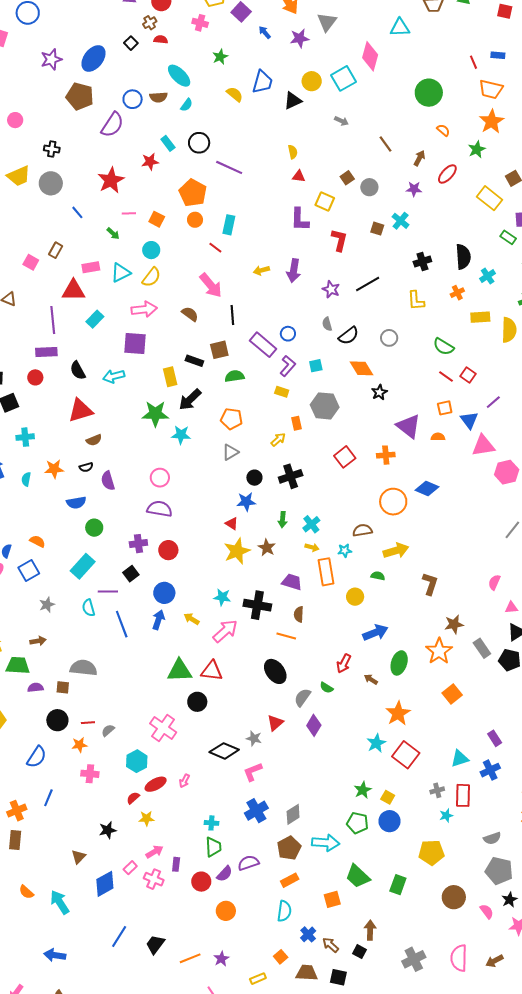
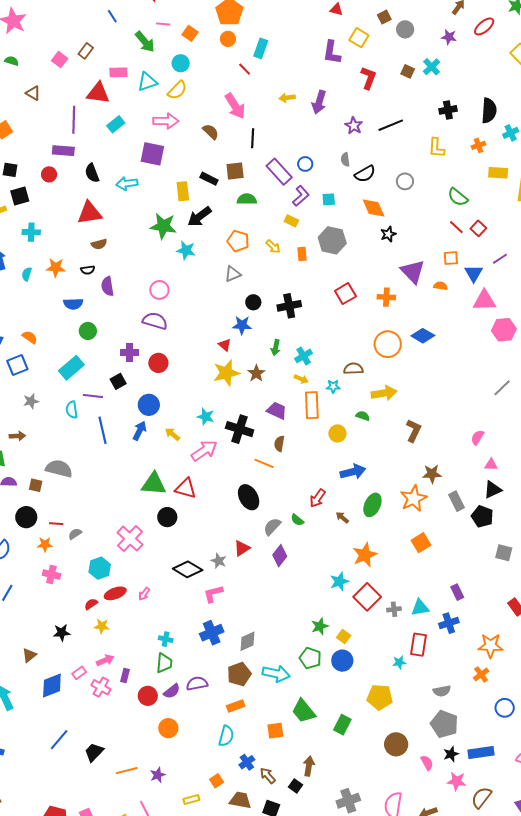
green arrow: (113, 233) -> (145, 42), size x1.6
yellow arrow: (278, 440) -> (273, 247), moved, turned 77
gray cross: (437, 790) -> (394, 609), moved

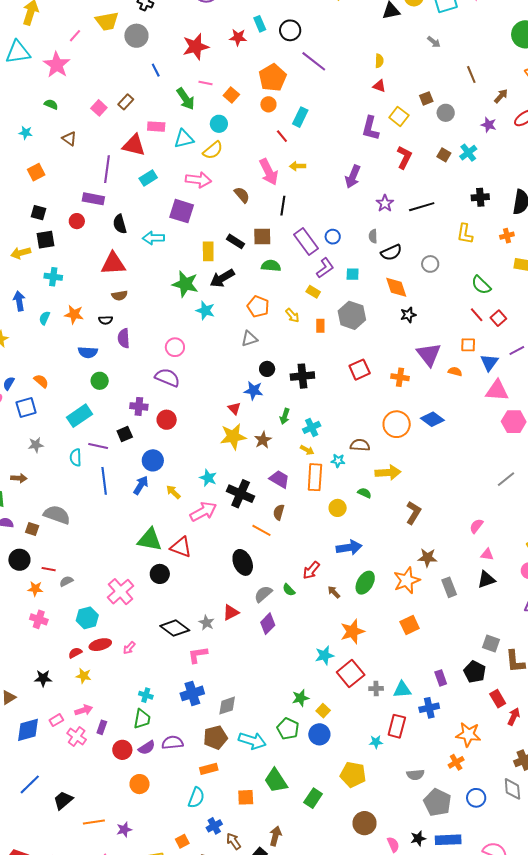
yellow arrow: (287, 98) -> (298, 166), moved
black pentagon: (482, 516) -> (475, 672), moved
gray pentagon: (444, 724) -> (437, 802), moved

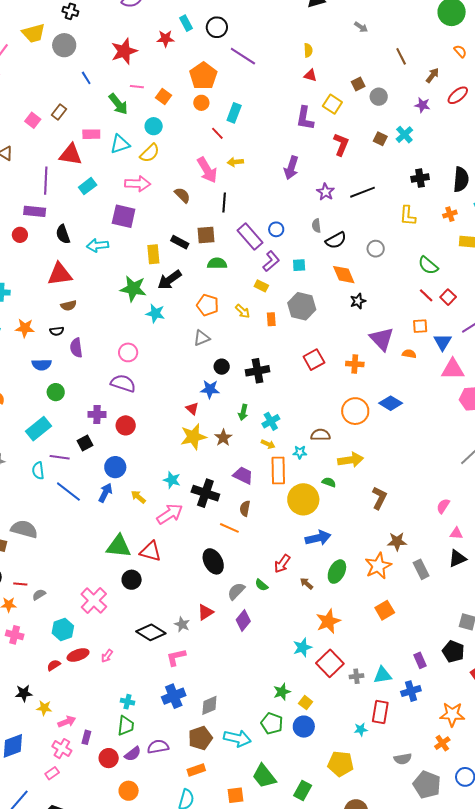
blue line: (104, 481) -> (68, 492), turned -40
yellow circle: (338, 508) -> (303, 499), size x1.8
yellow star: (84, 676) -> (44, 708), moved
pink rectangle: (56, 720) -> (52, 773), moved

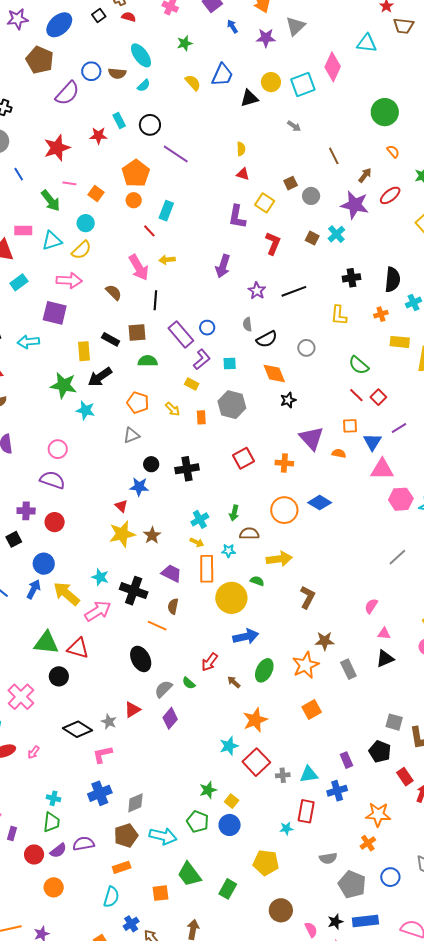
purple star: (422, 105) -> (355, 205), size x1.8
green arrow: (243, 412) -> (234, 513), moved
yellow arrow: (138, 497) -> (66, 594), size x1.8

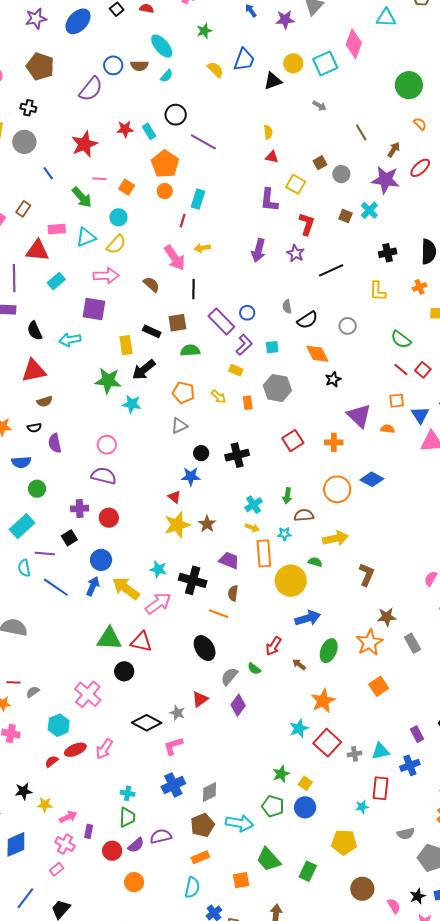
brown pentagon: (40, 60) -> (40, 66), moved
cyan rectangle: (119, 121) -> (149, 131), moved
red line: (149, 231) -> (183, 221), turned 64
purple star: (257, 291) -> (296, 253), moved
pink arrow: (33, 752) -> (104, 749), size x1.5

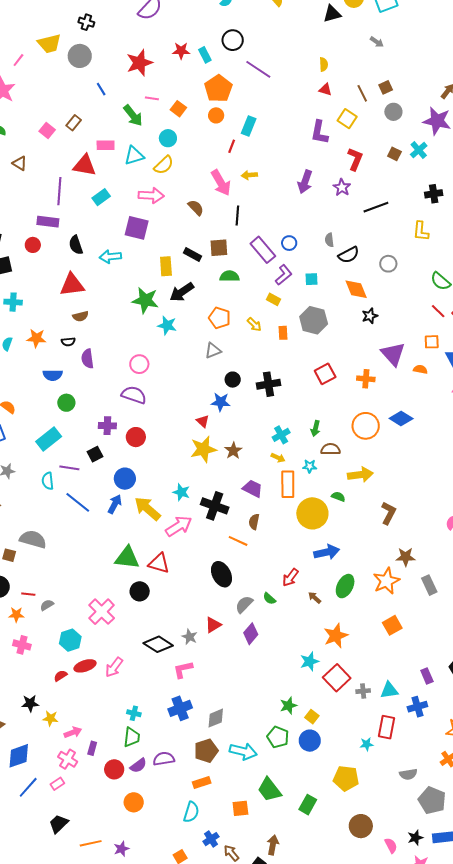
brown line: (361, 132) -> (362, 93), moved
brown square: (320, 163) -> (386, 87), moved
blue line: (25, 898) -> (28, 787), moved

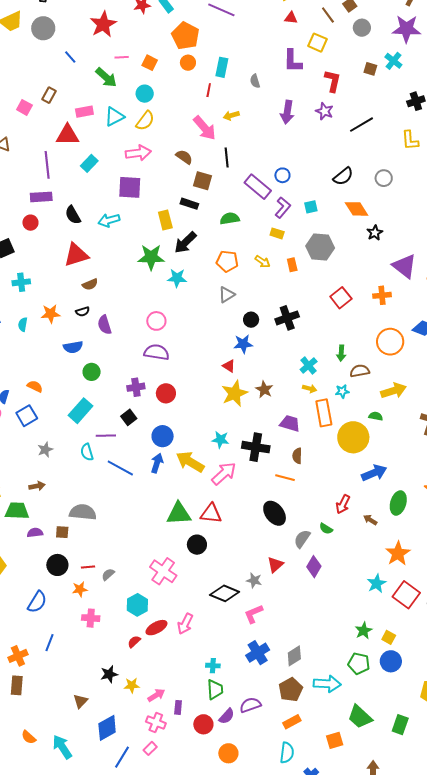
gray semicircle: (329, 240) -> (255, 81), moved
brown square: (219, 248) -> (203, 181), moved, turned 30

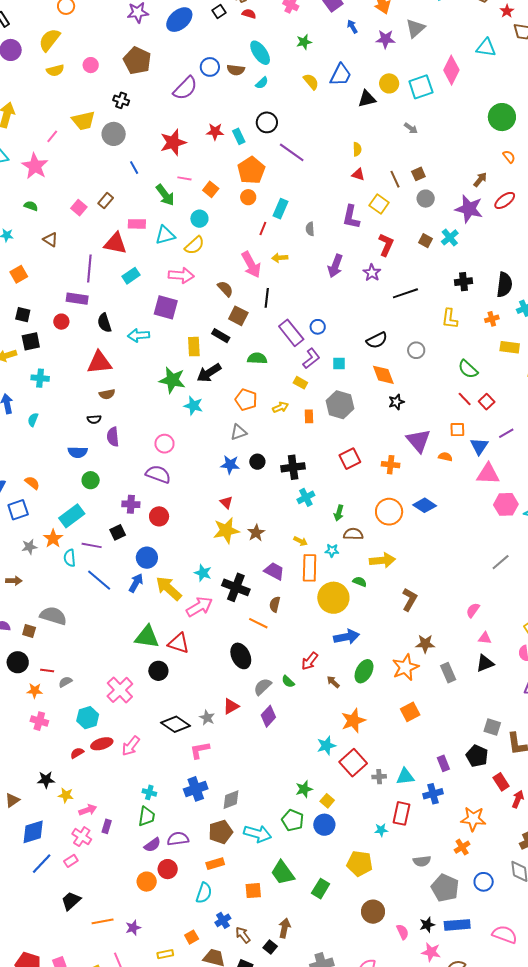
yellow arrow: (263, 262) -> (281, 407), turned -70
orange star: (51, 314) -> (53, 539), moved, turned 30
blue star: (243, 344) -> (230, 465), moved
cyan cross: (309, 366) -> (306, 497), moved
red circle: (203, 724) -> (168, 869), moved

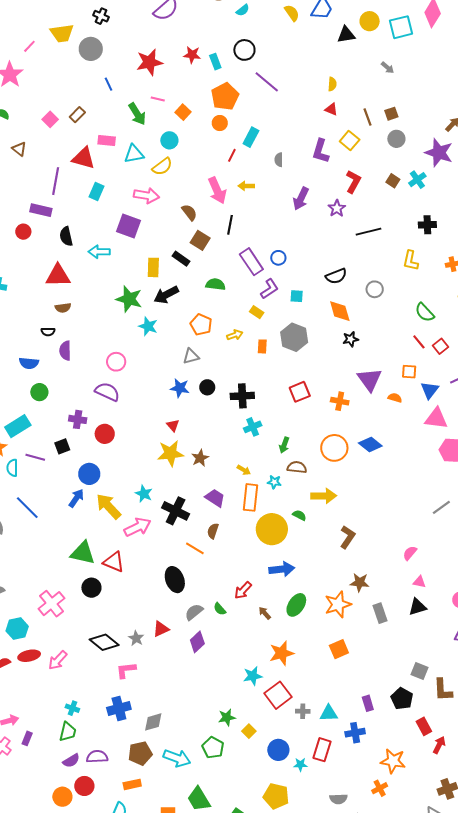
cyan rectangle: (131, 276) -> (97, 192), turned -36
blue line: (99, 580) -> (27, 508), moved
blue circle: (324, 825) -> (278, 750), moved

